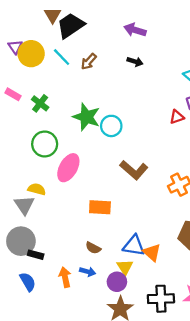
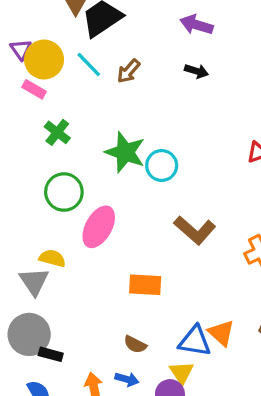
pink rectangle: (13, 94) -> (34, 89), moved
orange triangle: (152, 252) -> (221, 333), moved

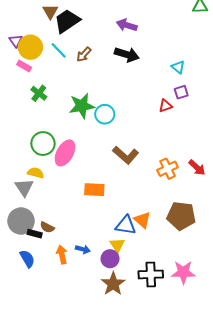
black arrow: (196, 71) -> (127, 55), size x1.6
green star: (125, 152) -> (82, 106), turned -30
green circle: (64, 192) -> (43, 144), moved
brown semicircle: (135, 344) -> (47, 227), moved

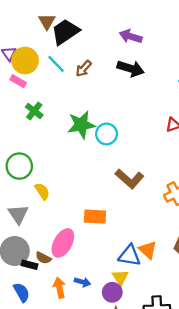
green circle: (43, 144) -> (19, 166), moved
pink ellipse: (65, 153) -> (63, 243), moved
yellow semicircle: (36, 173) -> (42, 191), moved, turned 42

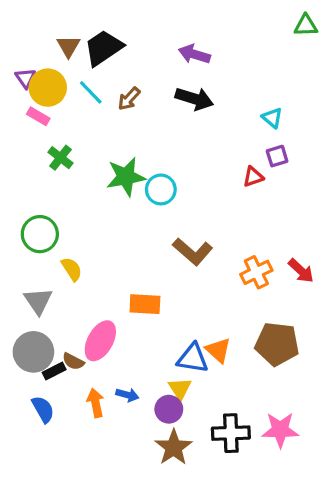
brown triangle: (47, 21) -> (68, 46), moved
black rectangle: (30, 265) -> (54, 371), turned -42

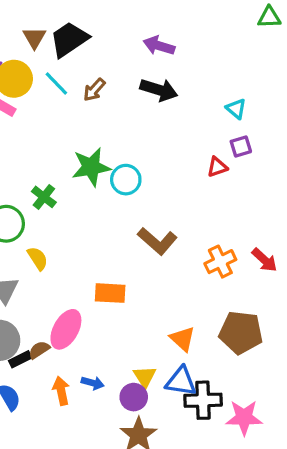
green cross: (61, 158) -> (44, 197), moved
blue triangle: (193, 358) -> (181, 381), moved
brown semicircle: (73, 361) -> (39, 350), turned 120
black cross: (231, 433) -> (203, 400), moved

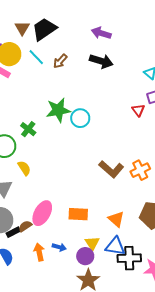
red triangle: (217, 167) -> (138, 110), turned -48
brown L-shape: (157, 241) -> (111, 169), moved
orange rectangle: (110, 293) -> (78, 214), moved

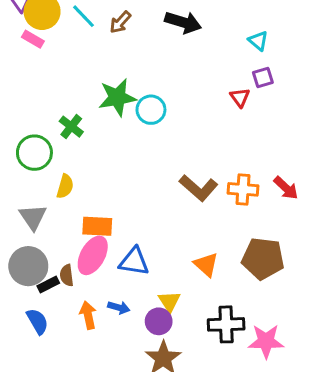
yellow semicircle: (24, 168) -> (65, 186), turned 49
orange cross: (140, 170) -> (243, 189), turned 30
orange rectangle: (78, 214) -> (97, 226), moved
brown semicircle: (25, 226) -> (67, 275), turned -64
blue triangle: (115, 246) -> (134, 262), moved

